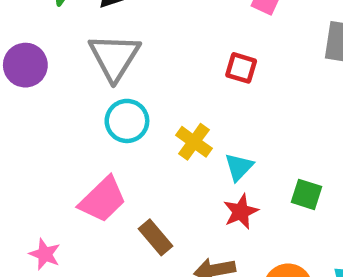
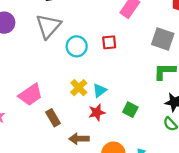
red square: (241, 68) -> (109, 42), turned -32
cyan circle: (127, 121) -> (77, 46), moved
yellow cross: (194, 142) -> (79, 88), moved

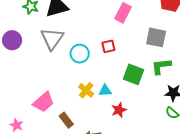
cyan triangle: (100, 90) -> (105, 91), turned 40
green square: (130, 110) -> (134, 74), moved, size x1.5
red star: (97, 112) -> (119, 110), moved

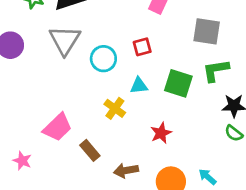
cyan triangle: (105, 91) -> (139, 86), moved

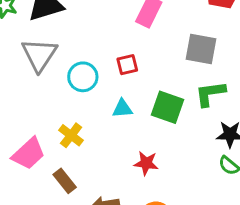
yellow cross: (115, 108) -> (71, 135), moved
red star: (161, 133) -> (146, 163), turned 30

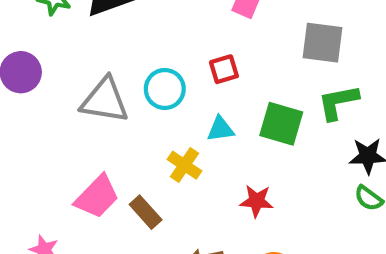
gray triangle: (39, 55) -> (105, 100), moved, turned -51
yellow cross: (71, 135) -> (184, 165), moved
brown rectangle: (65, 181) -> (146, 212), moved

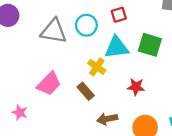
cyan triangle: (220, 129) -> (117, 47), size x1.6
brown rectangle: (146, 212) -> (86, 91), moved

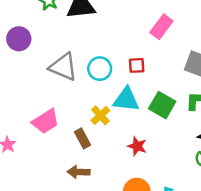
brown arrow: (107, 119) -> (79, 172), moved

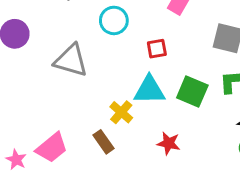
cyan circle: (100, 69) -> (114, 20), moved
pink trapezoid: (46, 121) -> (52, 148), moved

